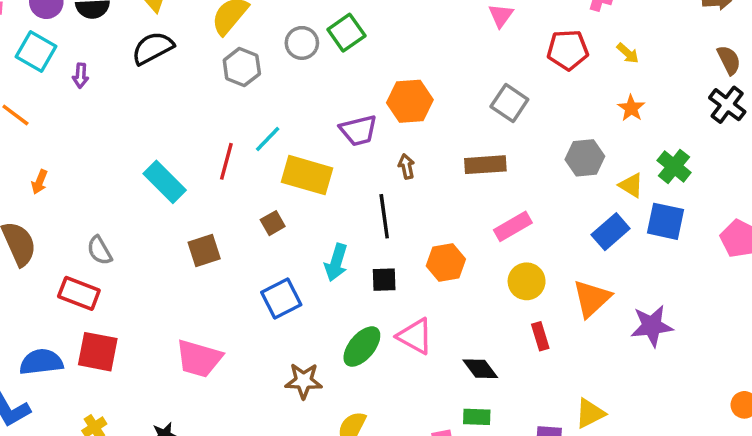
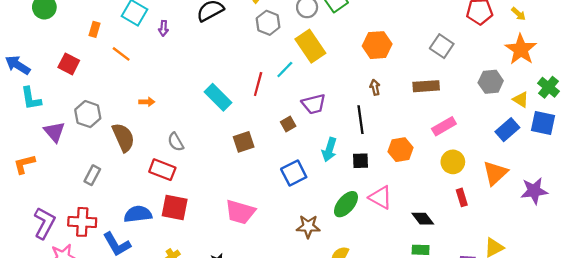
orange star: (631, 108) -> (521, 49), size x1.8
purple trapezoid: (358, 130) -> (314, 104), moved
yellow rectangle: (307, 175) -> (310, 46), moved, turned 40
orange arrow: (39, 182) -> (147, 102), moved, turned -112

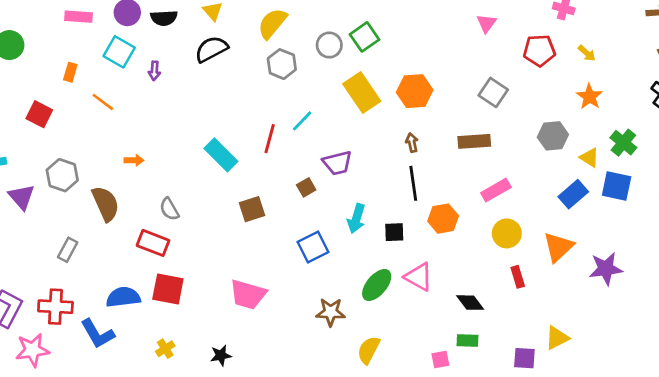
yellow rectangle: (310, 46) -> (362, 92), moved
orange star: (521, 49) -> (589, 97), size x0.7
black line: (360, 120) -> (413, 183), moved

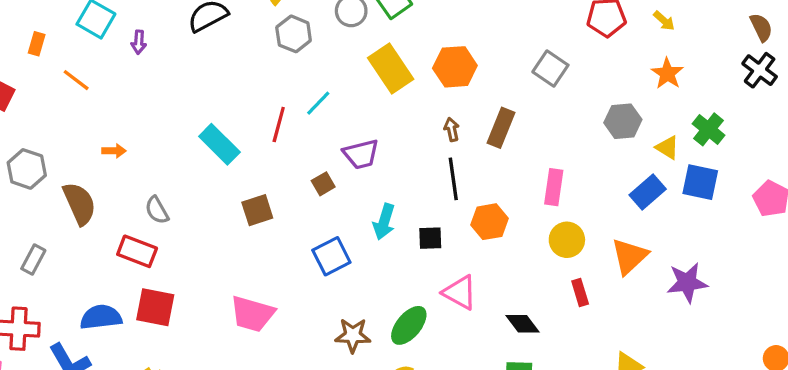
brown rectangle: (474, 141) -> (501, 128), moved, turned -64
pink rectangle: (496, 190) -> (554, 187), turned -52
green ellipse: (377, 285) -> (409, 325), moved

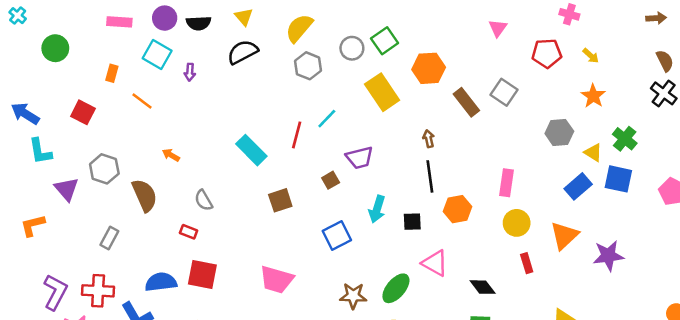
orange hexagon: (455, 67) -> (429, 68), moved
brown rectangle: (501, 128) -> (466, 102), moved, turned -60
orange arrow: (114, 151) -> (171, 155), turned -150
red rectangle: (137, 251) -> (189, 232), size x0.6

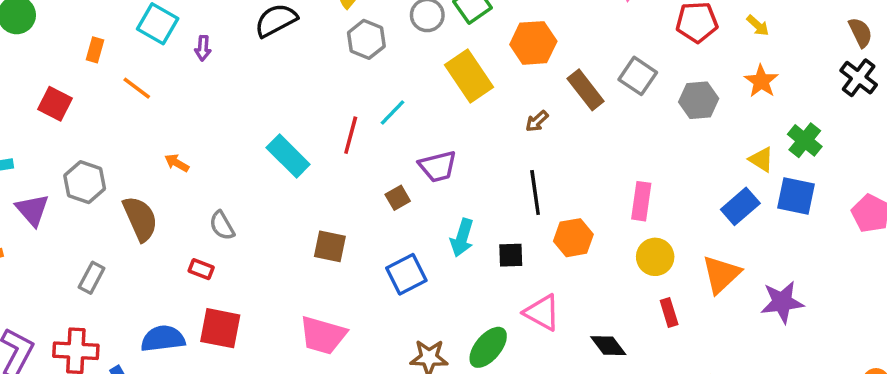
gray hexagon: (559, 132) -> (699, 100), moved
brown arrow: (429, 139) -> (537, 121), moved, turned -120
brown square: (280, 200) -> (330, 246), moved, turned 30

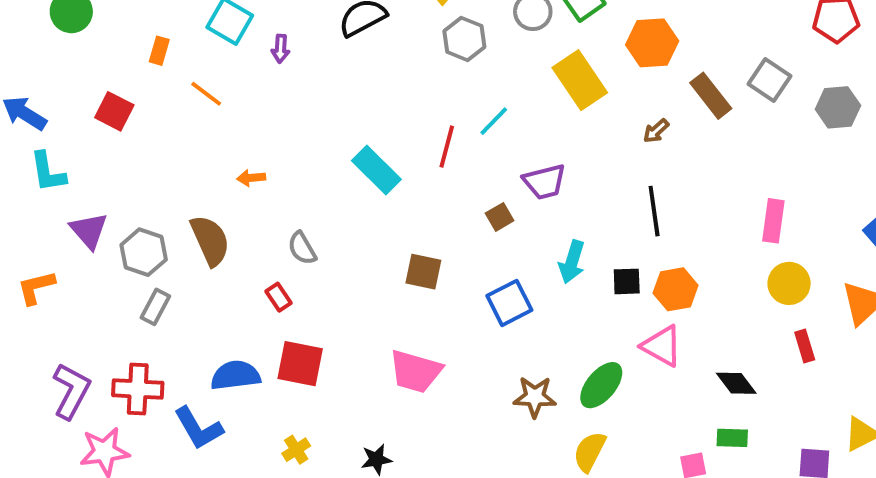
orange arrow: (177, 163) -> (251, 178), turned -35
gray hexagon: (85, 182) -> (144, 252), moved
orange hexagon: (573, 238) -> (676, 289), moved
red rectangle: (201, 269) -> (279, 297), turned 35

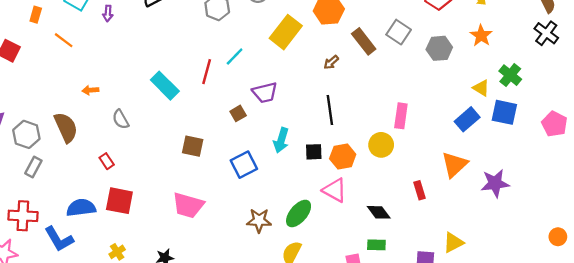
yellow rectangle: (580, 80) -> (286, 32), turned 72
gray semicircle: (302, 248) -> (121, 119), moved
yellow circle: (789, 283) -> (381, 145), moved

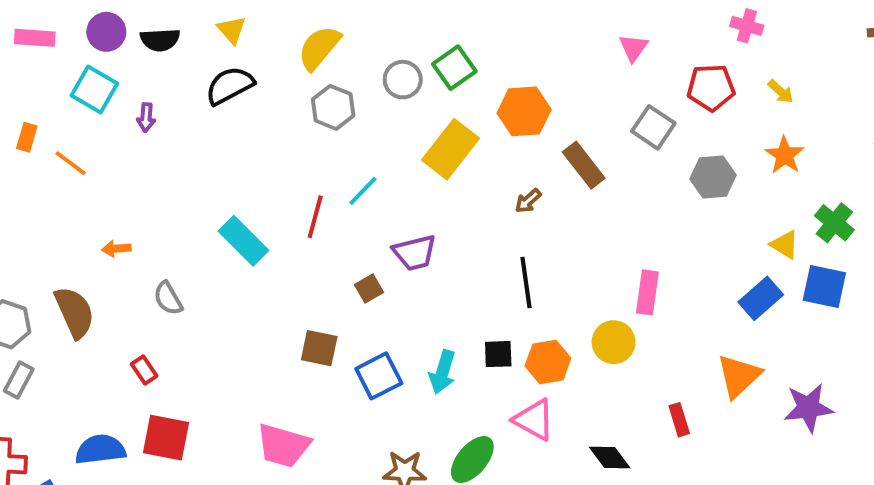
orange rectangle: (36, 15) -> (27, 137), moved
gray square: (399, 32) -> (653, 127), moved
cyan arrow: (281, 140) -> (442, 372), moved
brown square: (193, 146) -> (319, 348), moved

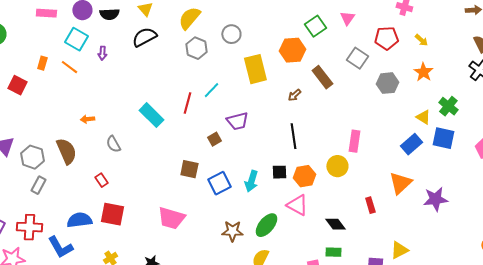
green square: (454, 68) -> (315, 26), moved
yellow rectangle: (450, 149) -> (255, 69), turned -52
orange line: (71, 163) -> (69, 67), moved

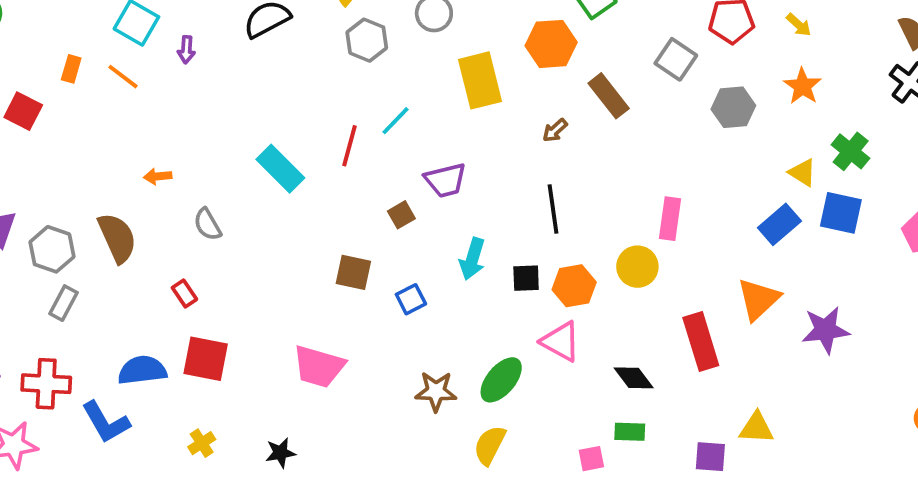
cyan arrow: (251, 181) -> (472, 259), moved
blue square: (219, 183) -> (411, 299), size x0.7
red rectangle: (370, 205) -> (701, 341), size x1.8
yellow triangle: (399, 250) -> (756, 428), turned 30

